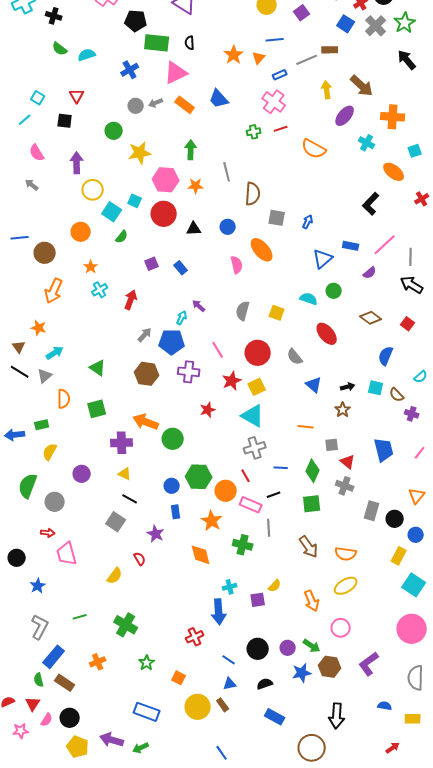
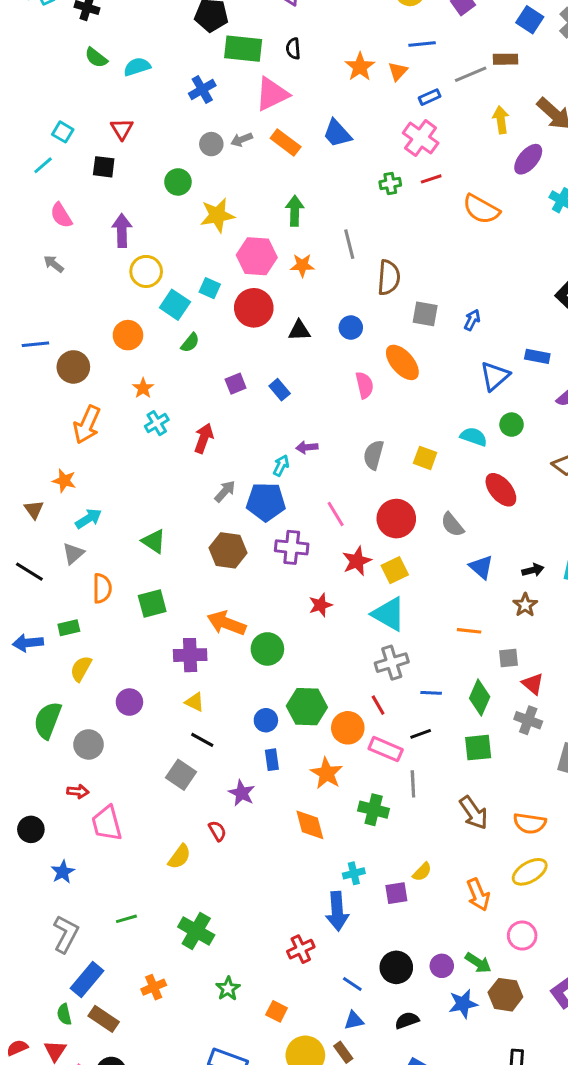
purple arrow: (199, 306) -> (307, 447), turned -48
black line: (20, 372) -> (29, 572), moved

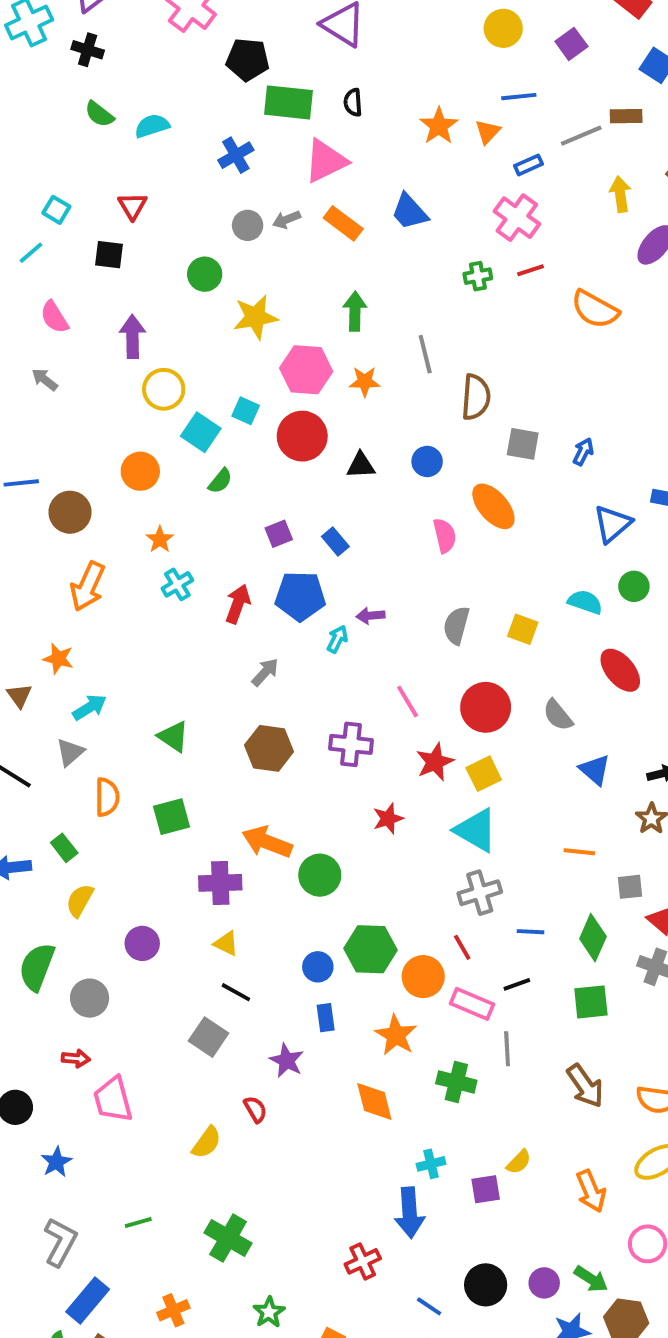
blue pentagon: (266, 502) -> (300, 596), moved
green rectangle: (69, 628) -> (64, 848), turned 65

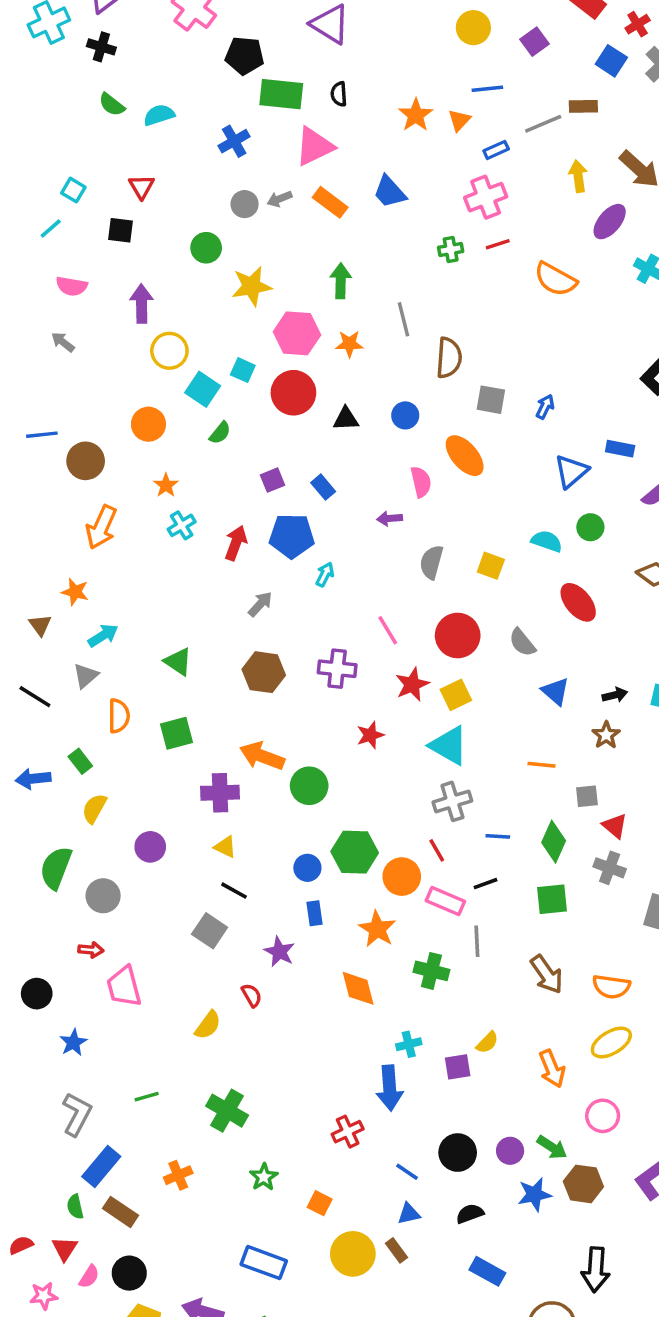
pink cross: (517, 218) -> (486, 197), turned 33
pink semicircle: (54, 317) -> (72, 286), turned -48
purple arrow: (371, 616) -> (390, 518), moved

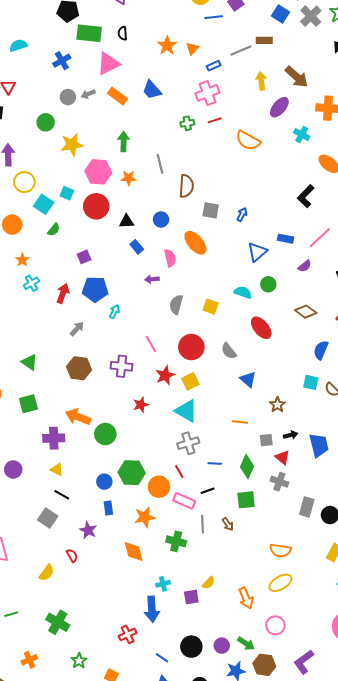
blue line: (487, 89) -> (214, 17), moved
blue rectangle: (323, 487) -> (137, 247), moved
black arrow: (615, 695) -> (291, 435), moved
orange star: (377, 929) -> (145, 517), turned 30
brown arrow: (547, 974) -> (228, 524), moved, size x0.6

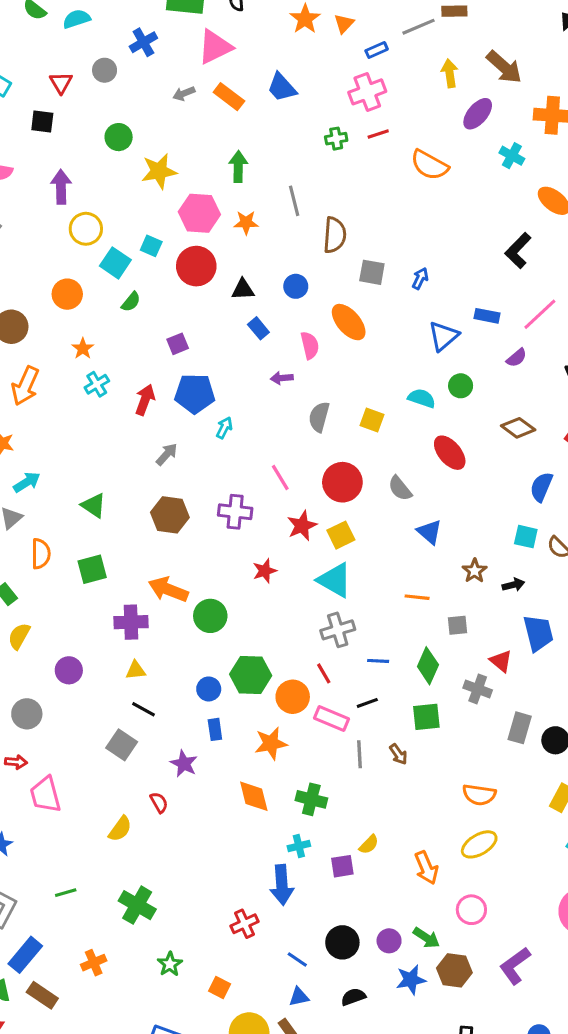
gray circle: (68, 97) -> (105, 70), moved
black arrow: (291, 435) -> (513, 585), moved
red triangle: (282, 457) -> (501, 661), moved
yellow triangle: (57, 469) -> (136, 670), turned -32
green cross: (176, 541) -> (311, 799), moved

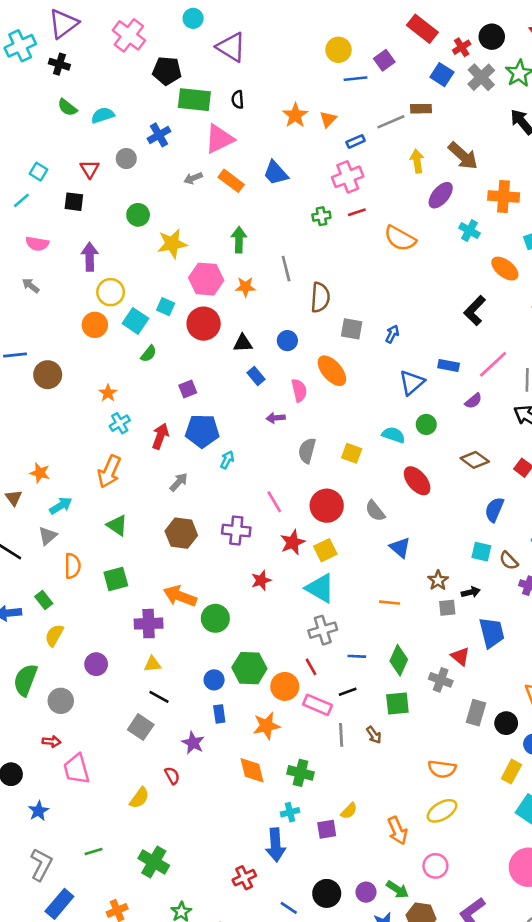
orange circle: (67, 294) -> (95, 325), moved
orange arrow: (25, 386) -> (109, 472), moved
gray square: (457, 625) -> (447, 608), moved

